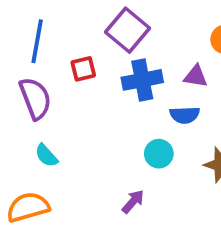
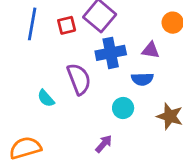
red square: (83, 69) -> (67, 25), moved
purple semicircle: (35, 98) -> (79, 79), moved
cyan semicircle: (46, 155) -> (46, 98), moved

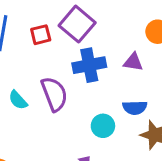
blue semicircle: (142, 79) -> (135, 108), moved
cyan semicircle: (46, 98) -> (18, 100), moved

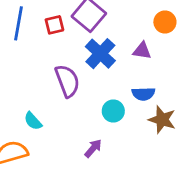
blue cross: (89, 65) -> (100, 54), turned -36
cyan semicircle: (18, 100) -> (33, 121), moved

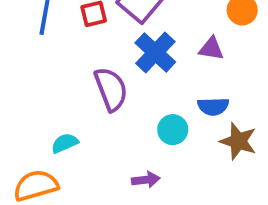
cyan semicircle: (33, 121) -> (65, 143), turned 108
purple arrow: (93, 148) -> (146, 180), turned 42

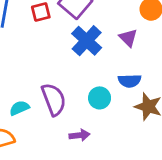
purple triangle: (211, 49) -> (128, 38), turned 36
purple semicircle: (111, 89) -> (54, 99), moved

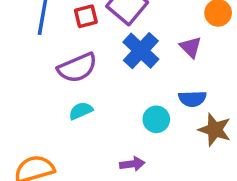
purple semicircle: (54, 99) -> (77, 68), moved, turned 88
cyan semicircle: (19, 108) -> (81, 111), moved

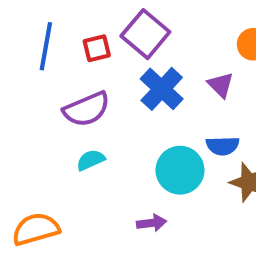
cyan circle: (156, 119) -> (180, 170), size x1.5

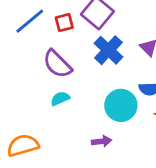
blue line: (46, 46) -> (30, 21), turned 40
purple semicircle: (87, 109) -> (57, 64), turned 68

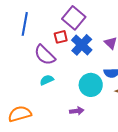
blue line: (30, 21) -> (25, 24), turned -40
red square: (64, 23) -> (61, 37), moved

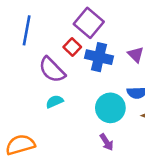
red square: (61, 37) -> (72, 47), turned -32
blue cross: (82, 45) -> (99, 57), turned -30
purple arrow: (77, 111) -> (107, 142), moved, turned 64

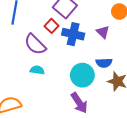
cyan semicircle: (55, 102) -> (37, 70), turned 32
purple arrow: (107, 142) -> (79, 103), size x1.5

